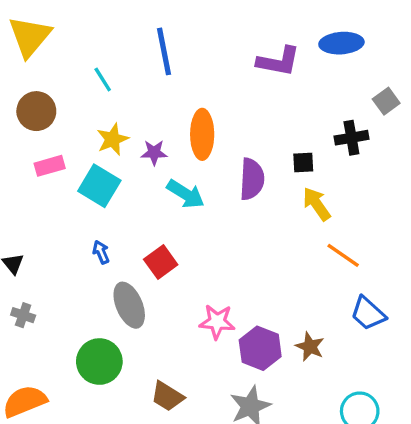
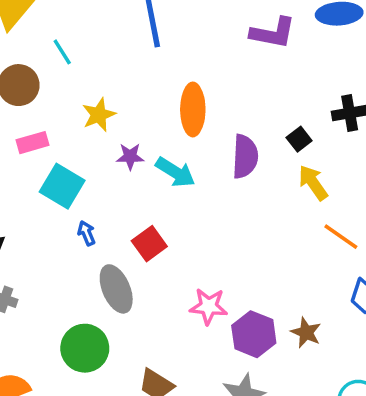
cyan line: (103, 80) -> (62, 52), moved
purple star: (154, 153) -> (130, 157), moved
black square: (303, 163) -> (299, 139), turned -35
cyan square: (99, 186) -> (62, 186), moved

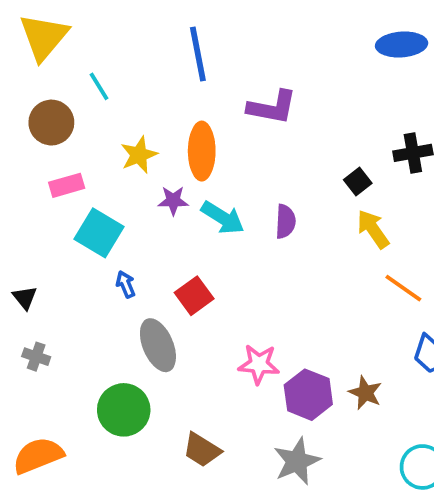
purple L-shape: (273, 33) -> (272, 107), moved
orange ellipse: (193, 109) -> (202, 151), moved
purple semicircle: (245, 157) -> (285, 221), moved, size x0.7

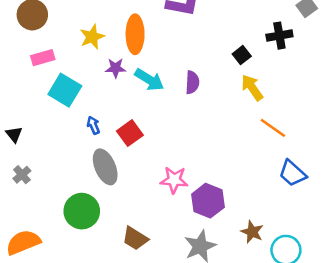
blue arrow: (126, 284) -> (93, 125), moved
gray cross: (36, 357) -> (22, 175), turned 30
brown star: (365, 393) -> (252, 232), moved

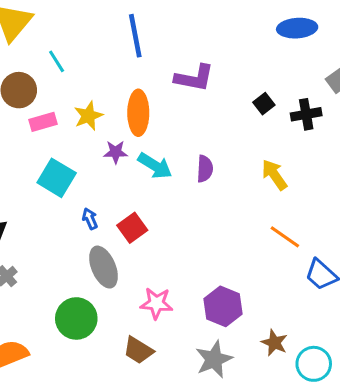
black square: (242, 55) -> (264, 104), moved
pink rectangle: (43, 58) -> (43, 122), moved
orange line: (273, 128) -> (285, 237), moved
pink star: (174, 180) -> (156, 303), moved

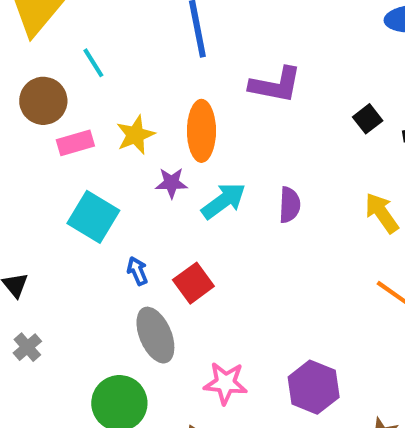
cyan arrow: (155, 166) -> (223, 201), turned -68

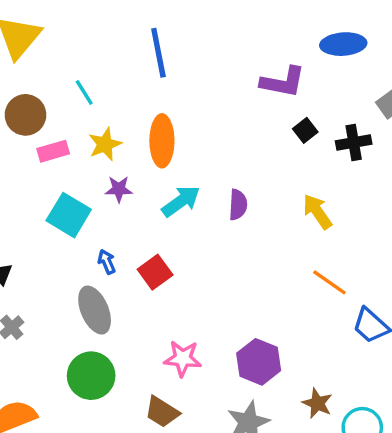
cyan line: (93, 63) -> (84, 92), moved
purple L-shape: (276, 85) -> (283, 82), moved
purple star: (171, 183) -> (119, 189), moved
gray ellipse: (155, 335) -> (95, 310), moved

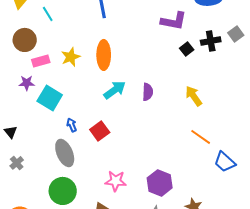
cyan line: (84, 92) -> (48, 14), moved
black cross: (354, 143) -> (211, 41), moved
purple star: (119, 189) -> (27, 83), moved

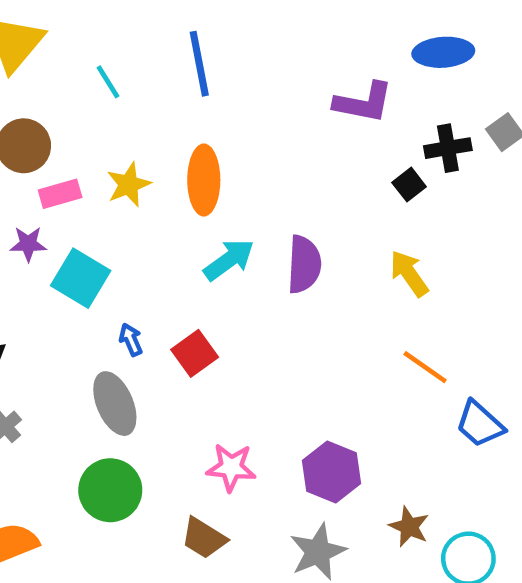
cyan line: (48, 14) -> (108, 82), moved
black square: (187, 49) -> (409, 185), moved
purple semicircle: (148, 92) -> (304, 264), size x1.4

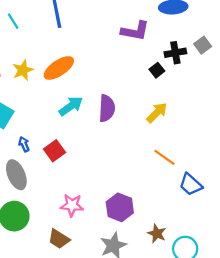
orange ellipse: (204, 180) -> (59, 68), turned 56
yellow arrow: (409, 274) -> (157, 113), turned 80

